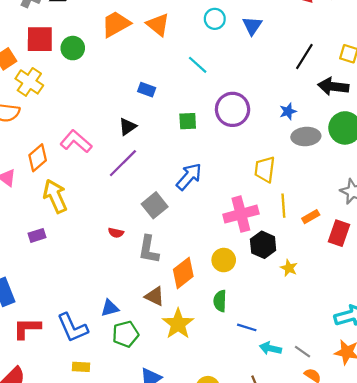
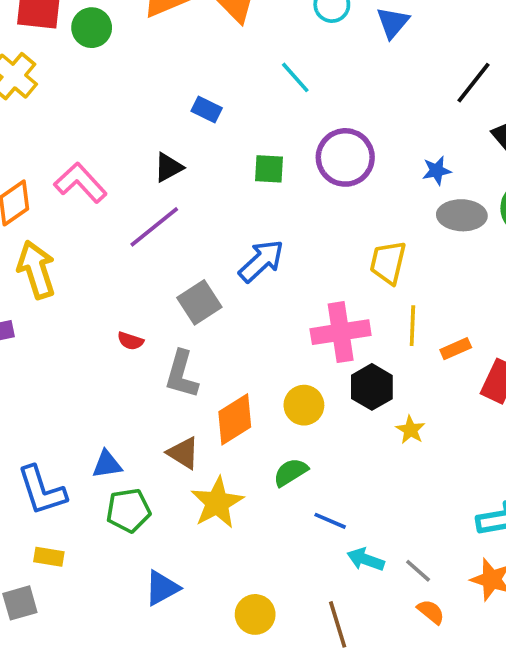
green semicircle: (220, 301) -> (291, 472), turned 50

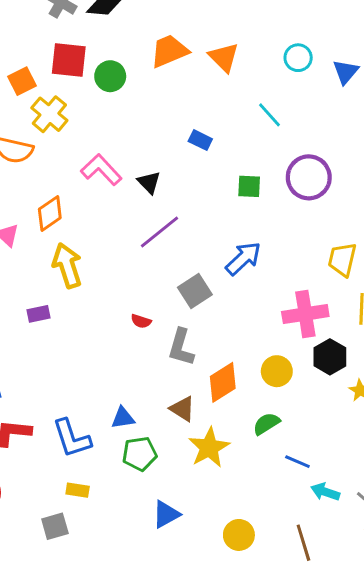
black triangle: (168, 167) -> (149, 182), moved, turned -45
pink L-shape: (80, 183) -> (101, 170), moved

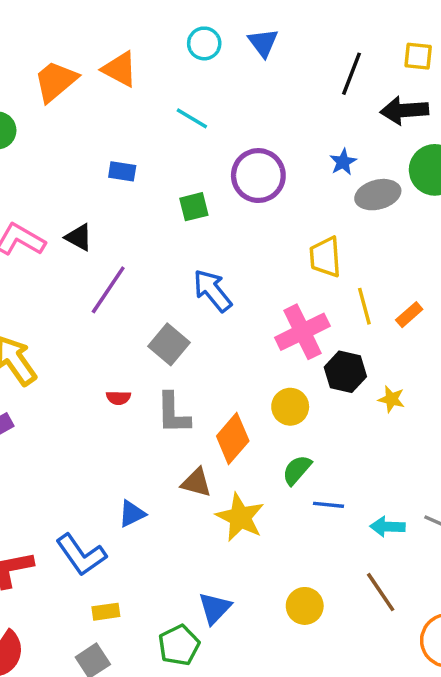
blue arrow: (243, 258) -> (212, 291), turned -69
green pentagon: (140, 454) -> (179, 645), moved
blue line: (297, 462) -> (328, 505), moved

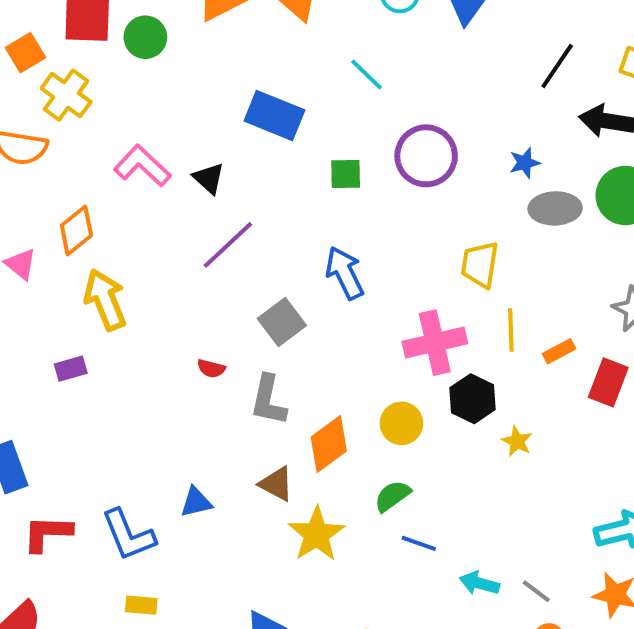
blue rectangle: (122, 171) -> (274, 116), size x1.8

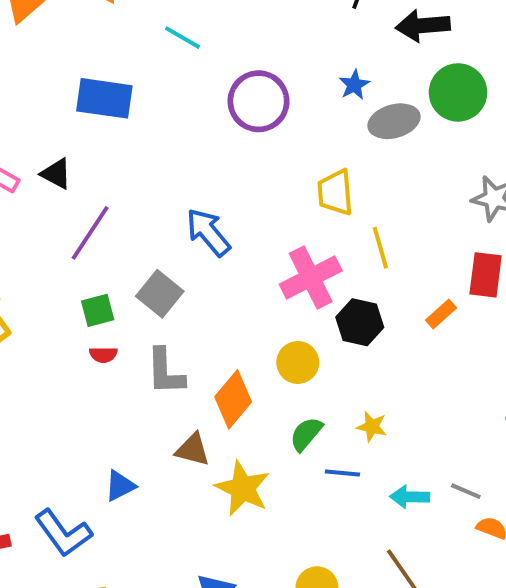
green square: (346, 174) -> (98, 310), moved
orange rectangle: (559, 351) -> (441, 314), moved
yellow star: (517, 441) -> (372, 427), moved

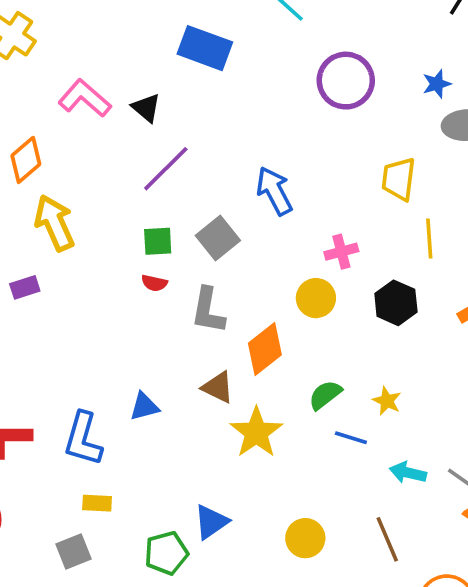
pink cross: (311, 278) -> (341, 252), moved, size x0.6
yellow circle: (298, 362) -> (316, 298), moved
blue L-shape: (63, 533) -> (83, 439), turned 40

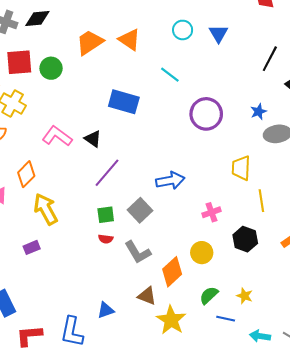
blue arrow: (274, 191) -> (170, 181), turned 112
yellow circle: (316, 298) -> (202, 253), moved
gray L-shape: (208, 310) -> (138, 252), turned -36

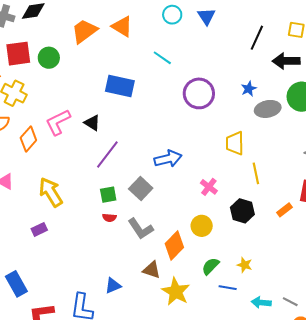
pink L-shape: (57, 136) -> (58, 122), turned -60
orange diamond: (26, 174) -> (28, 139), moved
pink cross: (212, 212) -> (209, 187), turned -30

